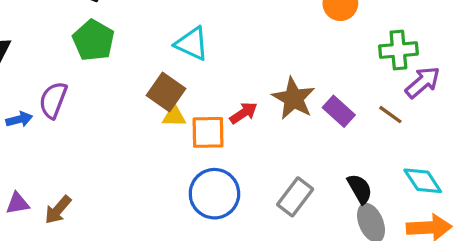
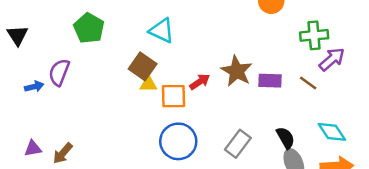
purple rectangle: (339, 111) -> (270, 81), turned -40

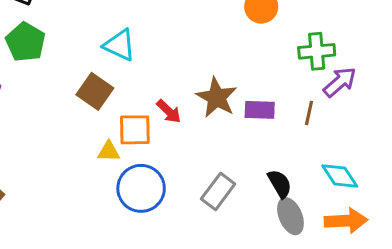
red arrow: (200, 82) -> (169, 111), turned 78
brown line: (308, 83) -> (309, 113), turned 66
yellow triangle: (148, 84) -> (109, 151), moved

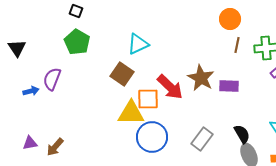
cyan triangle: (120, 45) -> (138, 44), turned -50
red arrow: (169, 111) -> (170, 87), size x1.6
brown line: (309, 113) -> (237, 45), moved
yellow triangle: (109, 151) -> (131, 113), size x1.8

